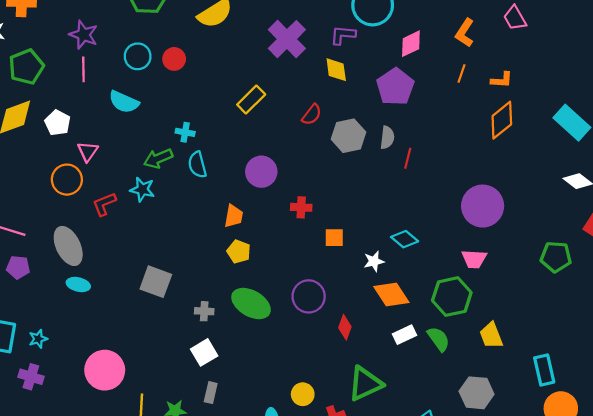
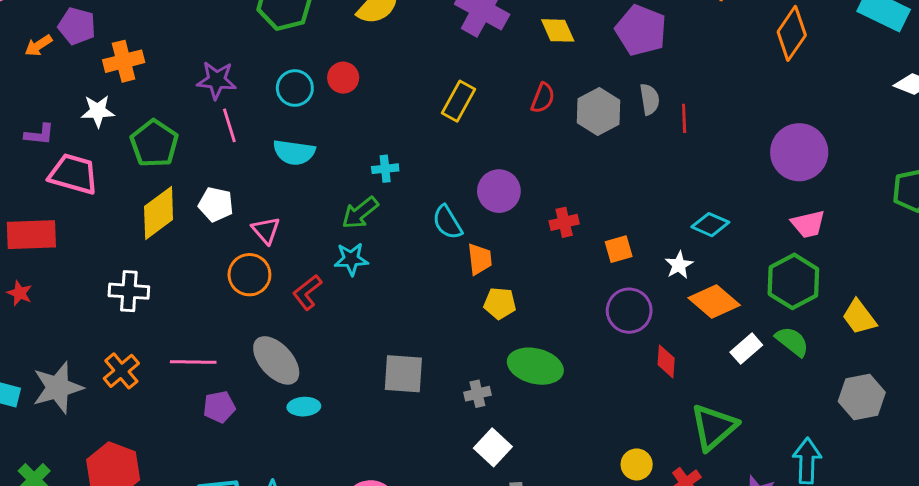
cyan semicircle: (197, 165) -> (447, 222), moved
purple circle: (309, 296) -> (629, 311), moved

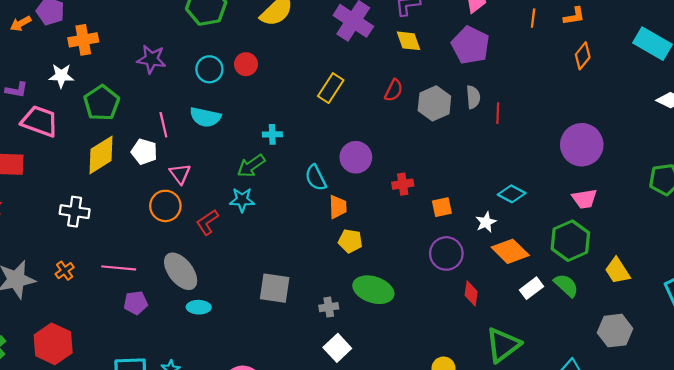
orange diamond: (792, 33) -> (583, 56), size x0.7
pink line: (229, 125) -> (163, 125), moved
orange cross: (121, 371) -> (65, 271), size x0.7

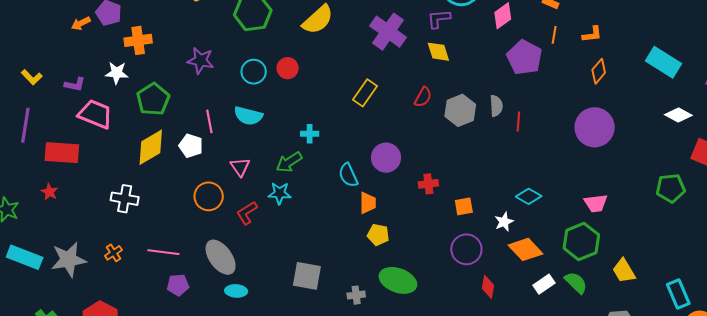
purple pentagon: (470, 45) -> (524, 57), moved
purple circle: (582, 145) -> (595, 127), moved
pink triangle: (180, 174) -> (240, 167), moved

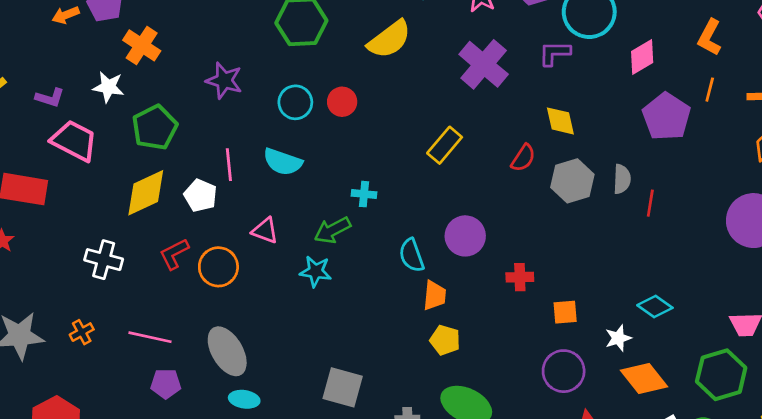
orange cross: (138, 40) -> (142, 45), turned 36
yellow diamond: (438, 52) -> (560, 121), moved
pink triangle: (240, 167) -> (265, 231), turned -40
red L-shape: (247, 213) -> (174, 254), moved

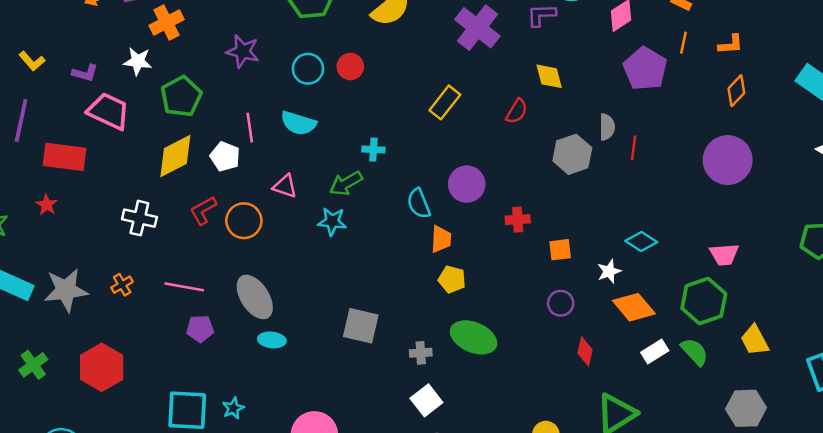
orange cross: (142, 45) -> (167, 22), turned 32
gray hexagon: (572, 181) -> (572, 154), moved
purple circle: (564, 371) -> (561, 303), size x0.7

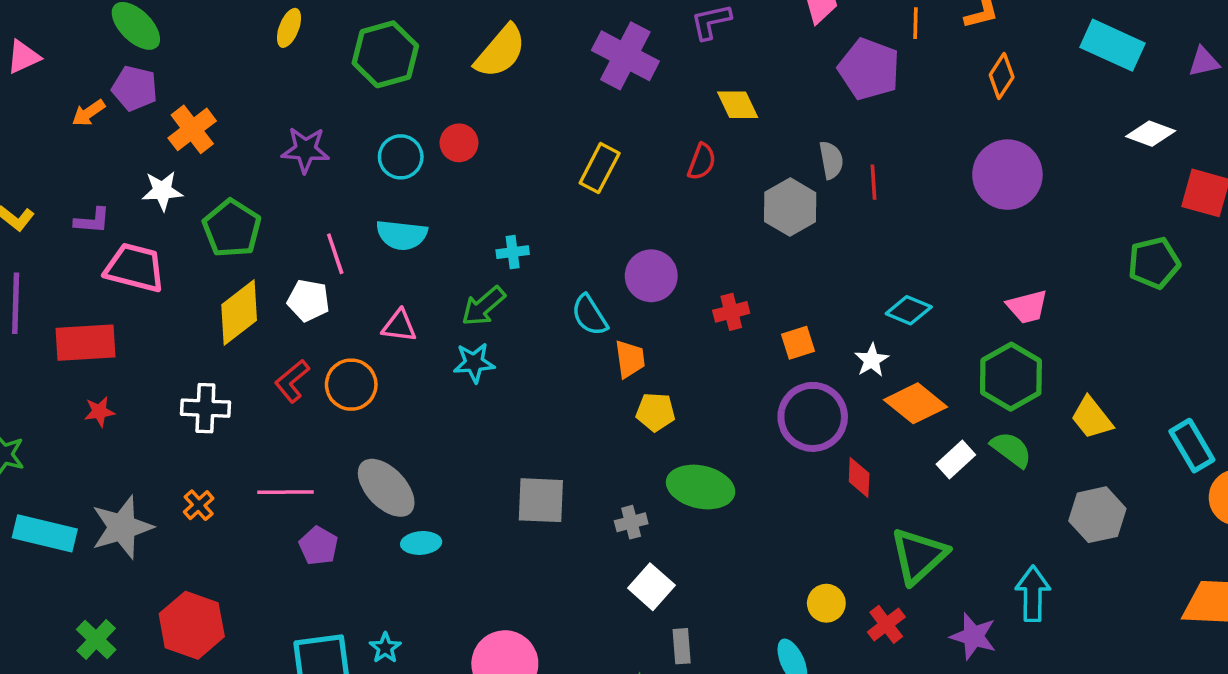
red star: (47, 205) -> (99, 412), moved, turned -30
purple circle: (561, 303) -> (813, 417), size x1.8
purple pentagon: (200, 329) -> (318, 546), turned -30

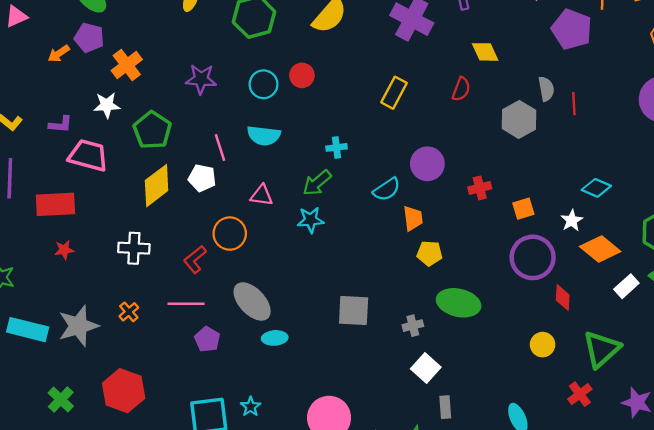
cyan semicircle: (590, 315) -> (387, 189), turned -92
red L-shape: (292, 381) -> (195, 259), moved
yellow circle: (826, 603) -> (543, 345), moved

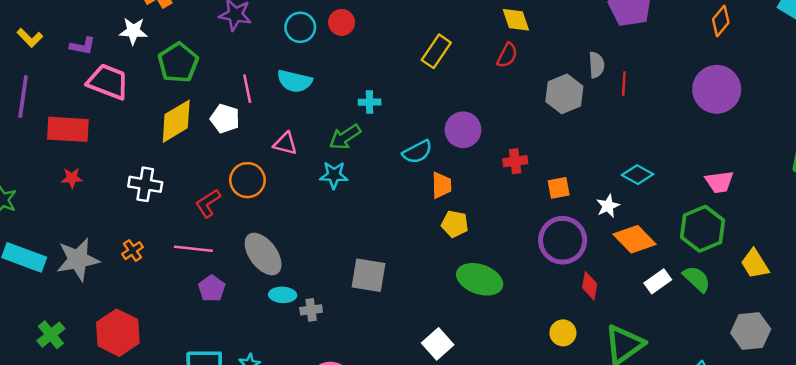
yellow diamond: (485, 52) -> (516, 20), moved
gray cross: (413, 326) -> (311, 310), moved

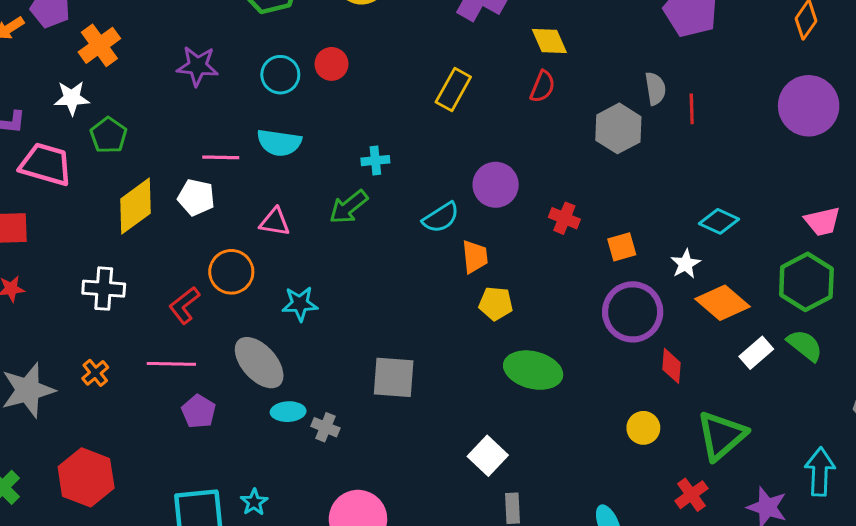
green pentagon: (178, 63) -> (109, 135), moved, size x0.7
pink line: (247, 89) -> (221, 157), turned -72
red cross: (515, 161) -> (564, 218), turned 35
cyan star: (334, 175) -> (300, 304), moved
gray cross: (311, 310) -> (325, 427), turned 35

